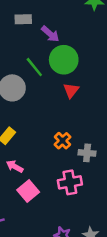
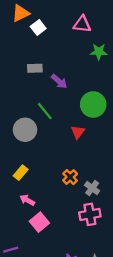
green circle: (64, 60) -> (93, 104), moved
gray cross: (87, 153) -> (92, 188), turned 32
pink cross: (70, 182) -> (90, 214), moved

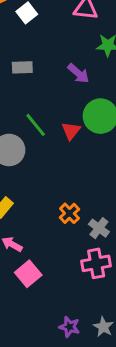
purple arrow: (59, 81) -> (78, 73), moved
red triangle: (78, 132) -> (71, 131), moved

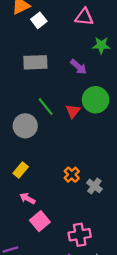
gray rectangle: (22, 67) -> (35, 62), size x1.5
pink cross: (96, 263) -> (80, 235), moved

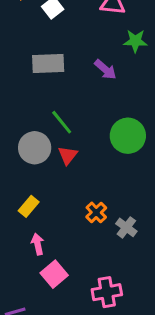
green circle: (96, 100) -> (128, 136), moved
red triangle: (73, 111) -> (68, 155), moved
pink arrow: (27, 198) -> (38, 244), turned 49

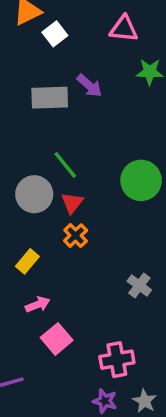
purple arrow: (105, 70) -> (89, 86), moved
orange cross: (96, 212) -> (76, 236), moved
pink arrow: (38, 244) -> (38, 304), turned 80

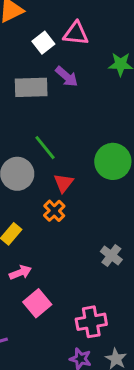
pink triangle: (124, 29) -> (76, 33), moved
white square: (55, 34) -> (43, 43), moved
red triangle: (72, 203) -> (64, 183), moved

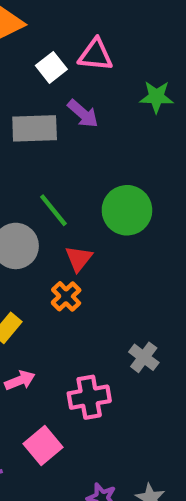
green circle: (113, 161) -> (127, 210), moved
pink square: (37, 303) -> (43, 445), moved
pink cross: (91, 322) -> (89, 397), moved

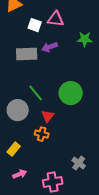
white square: (51, 67) -> (35, 25), turned -32
purple arrow: (83, 114) -> (50, 47), turned 119
orange cross: (66, 296) -> (42, 134), turned -32

